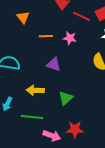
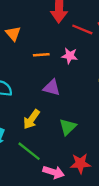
yellow arrow: (35, 90) -> (31, 119), turned -54
green line: (32, 117) -> (29, 151), turned 35

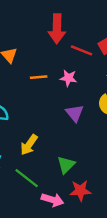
purple triangle: (52, 88) -> (75, 113), moved, turned 36
green triangle: (68, 127) -> (66, 165), moved

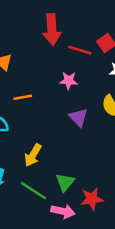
orange line: (39, 77) -> (23, 97), moved
green triangle: (66, 165) -> (65, 182), moved

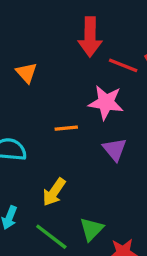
pink star: (69, 81) -> (106, 102), size x1.5
orange line: (23, 97) -> (66, 128), moved

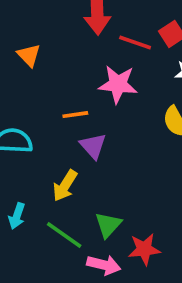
purple triangle: (115, 149) -> (93, 146), moved

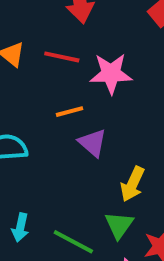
red line: (135, 42) -> (62, 57), moved
yellow arrow: (65, 186) -> (133, 184), moved

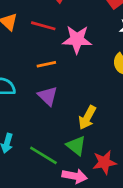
purple triangle: (93, 143) -> (48, 96), moved
green triangle: (119, 225) -> (76, 146), turned -30

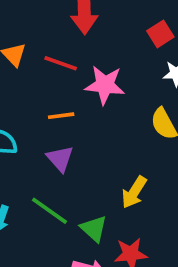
yellow arrow: (87, 118) -> (134, 192), moved
green line: (43, 155) -> (49, 211), moved

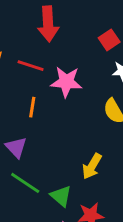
orange line: (61, 116) -> (32, 107), turned -72
purple triangle: (60, 159) -> (16, 147), moved

